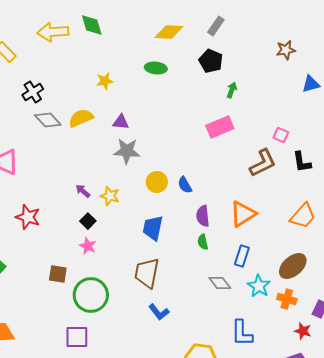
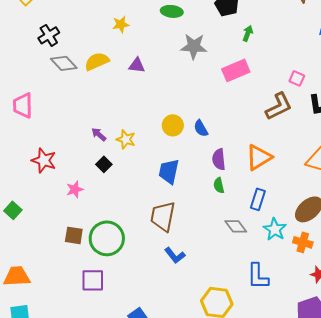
gray star: (127, 151) -> (194, 46), moved
pink star: (88, 246) -> (75, 189), moved, turned 30
brown square: (58, 274) -> (74, 235), moved

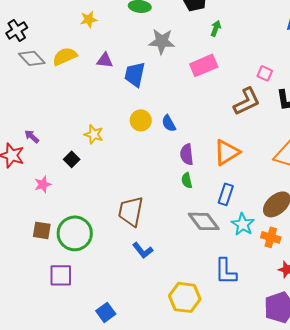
purple arrow: (99, 134) -> (32, 136), moved
blue trapezoid: (169, 171) -> (135, 74), moved
gray diamond: (236, 226) -> (204, 221), size x1.4

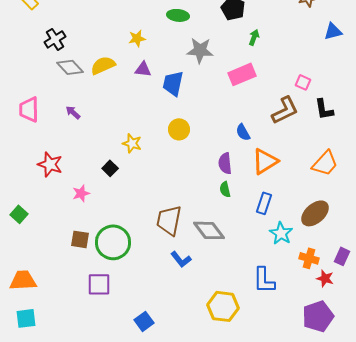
yellow star: (89, 19) -> (137, 38), moved
blue semicircle: (169, 123) -> (243, 132), moved
purple arrow: (32, 136) -> (73, 112), moved
gray diamond: (204, 221) -> (209, 230), moved
orange cross: (271, 237) -> (309, 258), moved

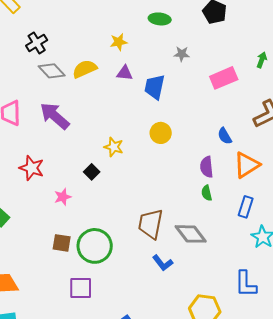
green arrow: (254, 37) -> (262, 60), moved
gray star: (200, 50) -> (182, 54), size x0.6
purple arrow: (73, 112) -> (55, 116), size x2.0

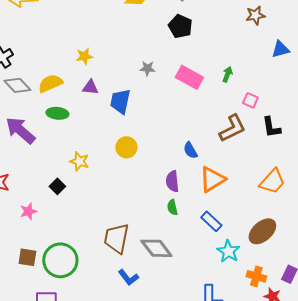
green ellipse: (160, 19) -> (57, 113), moved
pink rectangle: (224, 78) -> (189, 77), moved, turned 52
blue rectangle: (246, 207) -> (211, 221), turned -65

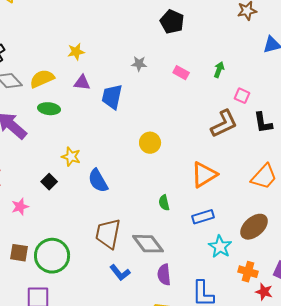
pink rectangle: (189, 77) -> (181, 73), size x0.6
yellow circle: (126, 147) -> (150, 143), moved
blue semicircle: (190, 150) -> (98, 181), moved, size x1.4
purple semicircle: (172, 181) -> (164, 275), moved
blue rectangle: (211, 221) -> (203, 217), turned -60

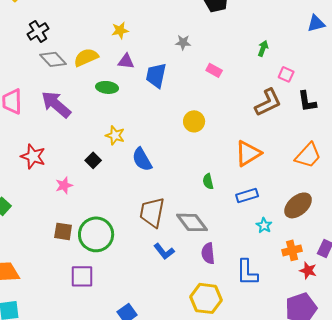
pink rectangle: (181, 73) -> (214, 70), moved
green ellipse: (49, 109) -> (107, 87), moved
cyan star: (220, 247) -> (264, 225), size x0.7
orange cross: (248, 272) -> (292, 250), turned -30

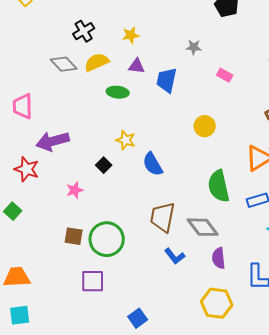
black cross: (38, 31) -> (84, 31), moved
purple arrow: (56, 104) -> (53, 141), moved, turned -56
red star: (33, 156) -> (27, 169), moved
green semicircle: (208, 181) -> (219, 186), size x2.0

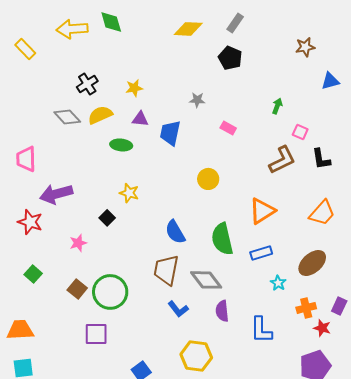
blue semicircle: (153, 164) -> (175, 232), moved
green square: (13, 211) -> (33, 274), moved
brown square: (74, 236) -> (77, 289), turned 30
yellow hexagon: (217, 303) -> (196, 356), moved

